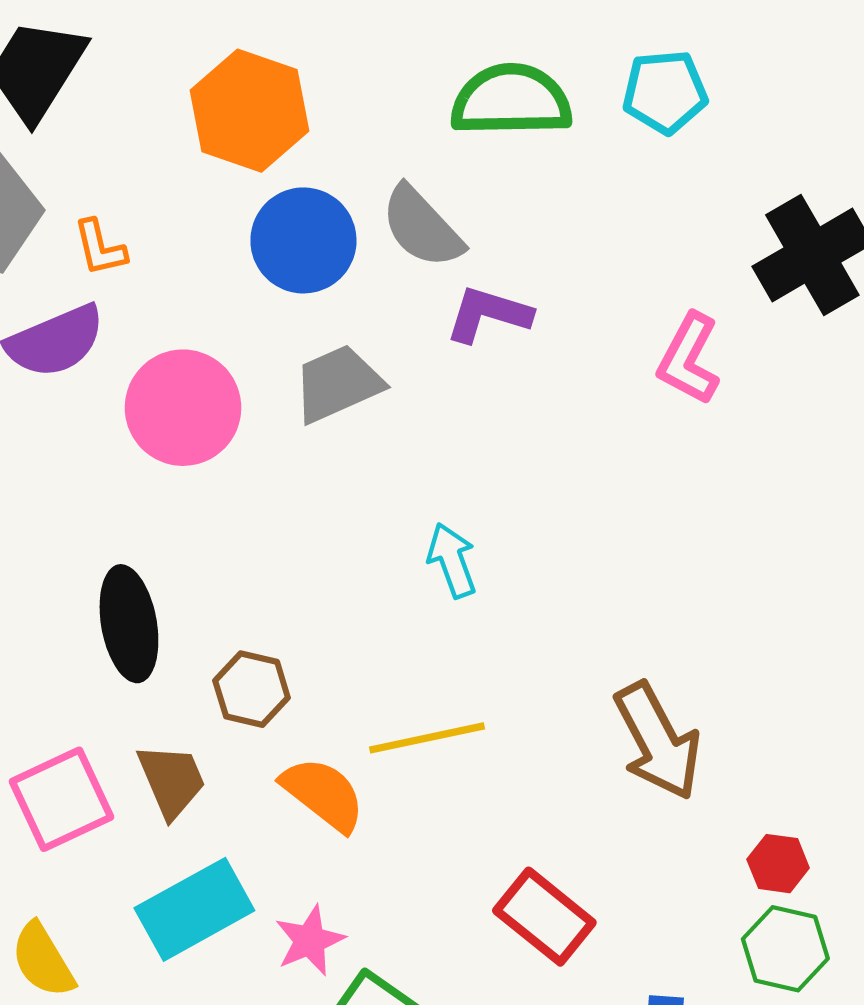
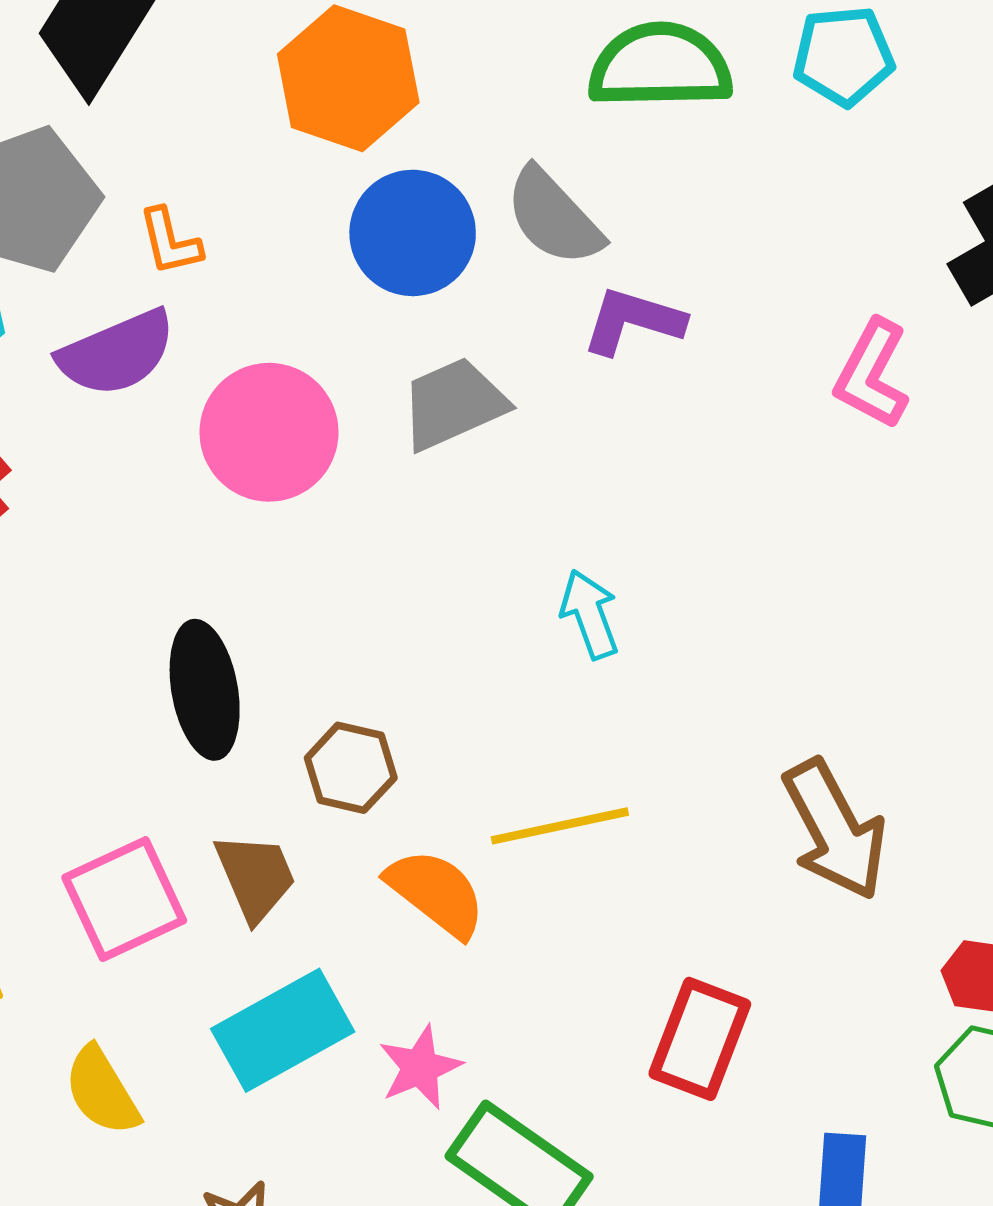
red rectangle: (544, 917) -> (700, 1039), turned 72

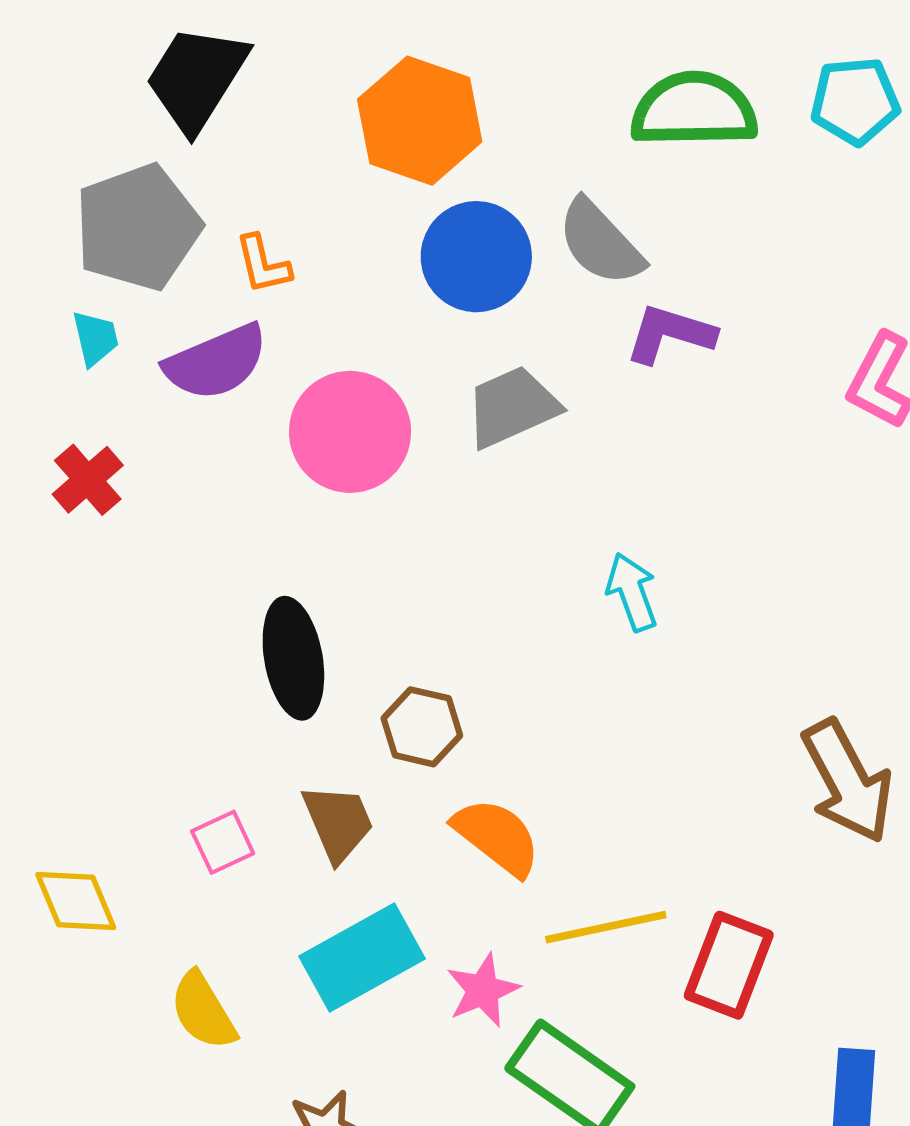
yellow line: (560, 826) -> (606, 927), moved
pink square: (124, 899) -> (223, 842), size x0.6

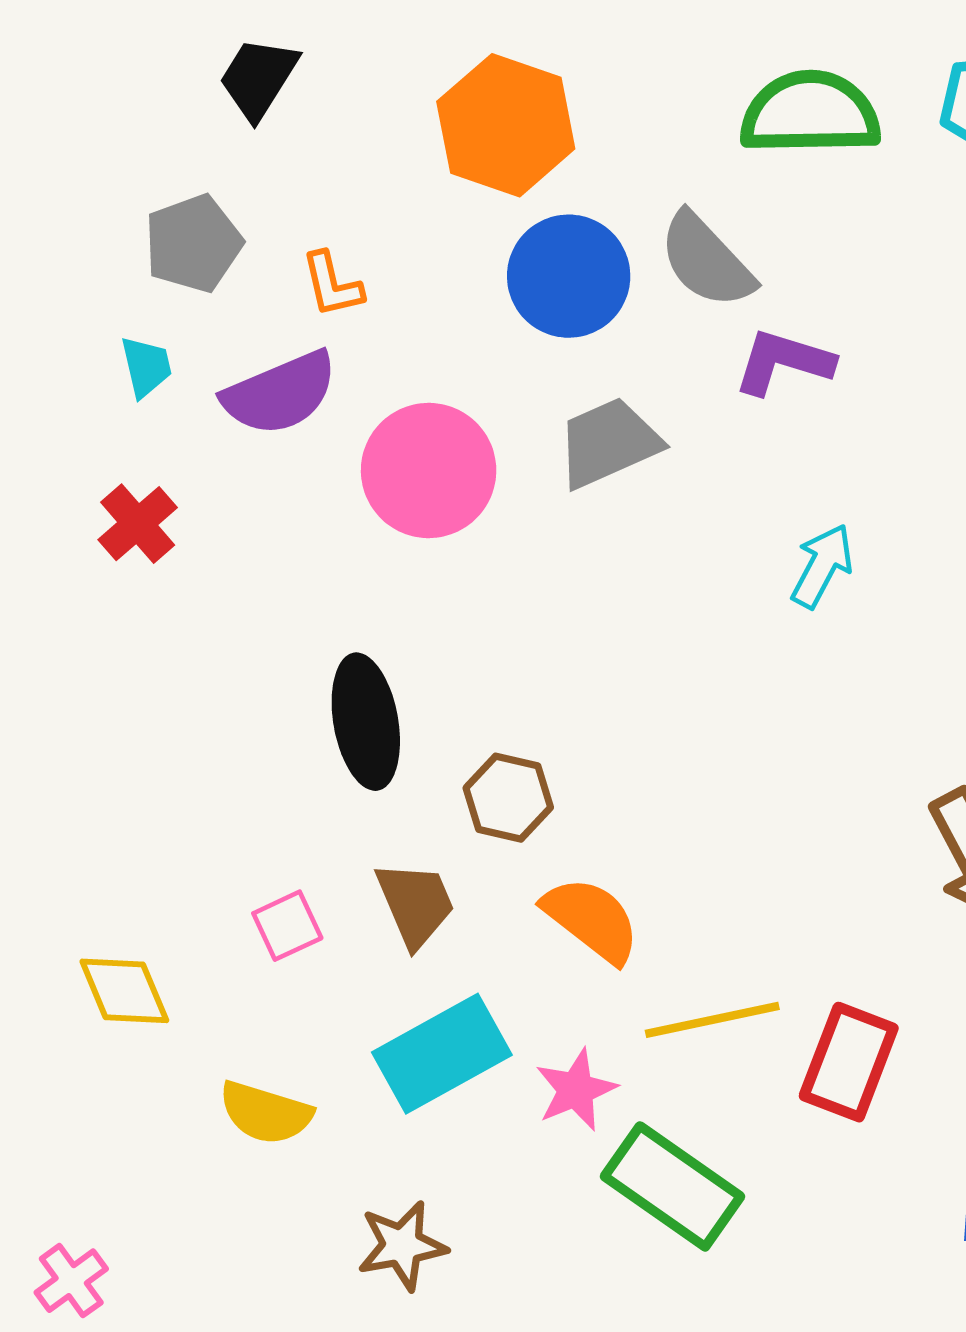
black trapezoid: (197, 78) -> (258, 78), size x0.7
gray pentagon: (138, 227) -> (193, 244), size x0.7
cyan arrow: (632, 592) -> (822, 566), moved, turned 48
yellow semicircle: (203, 1011) -> (266, 1113), turned -42

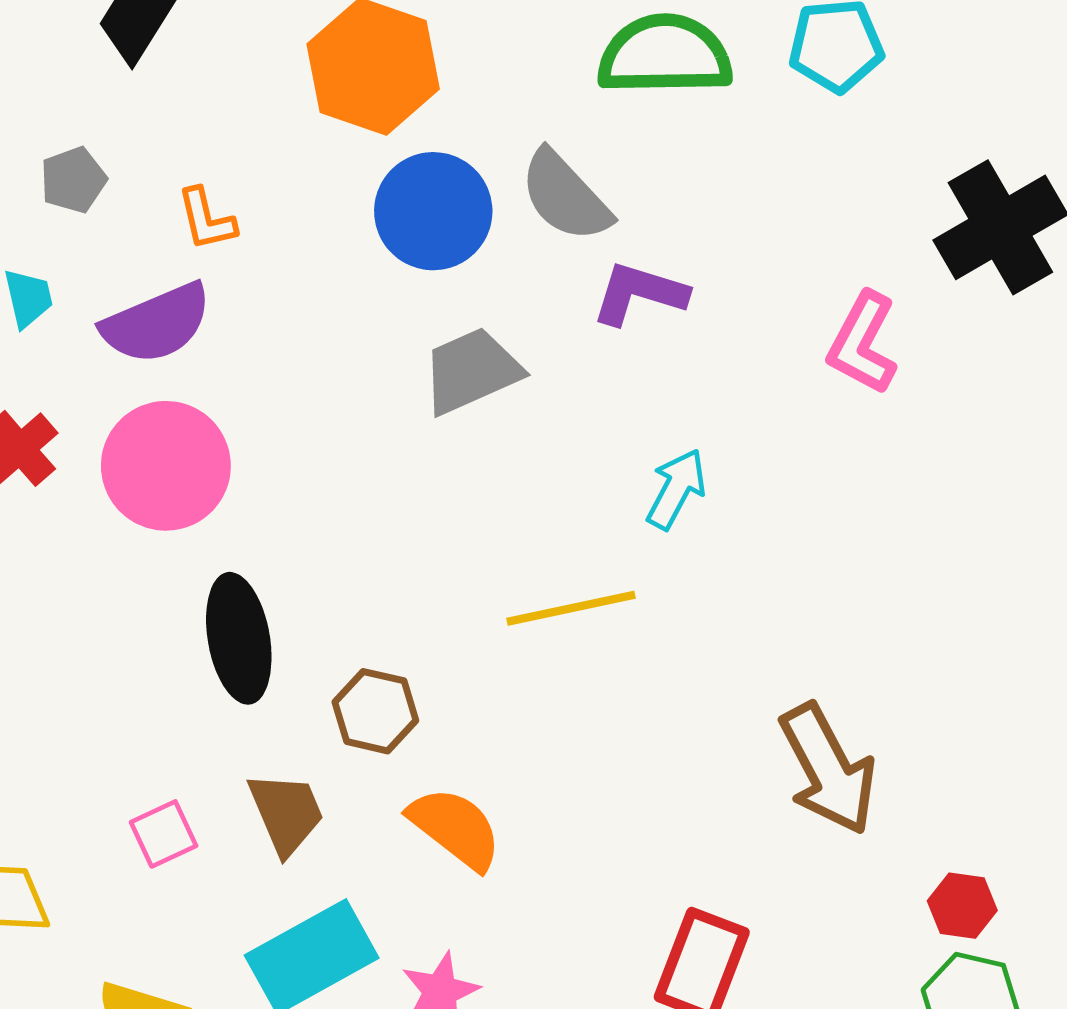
gray pentagon: (193, 244) -> (73, 180), size x0.7
pink circle: (429, 471) -> (166, 466), moved
yellow line: (712, 1020) -> (571, 608), moved

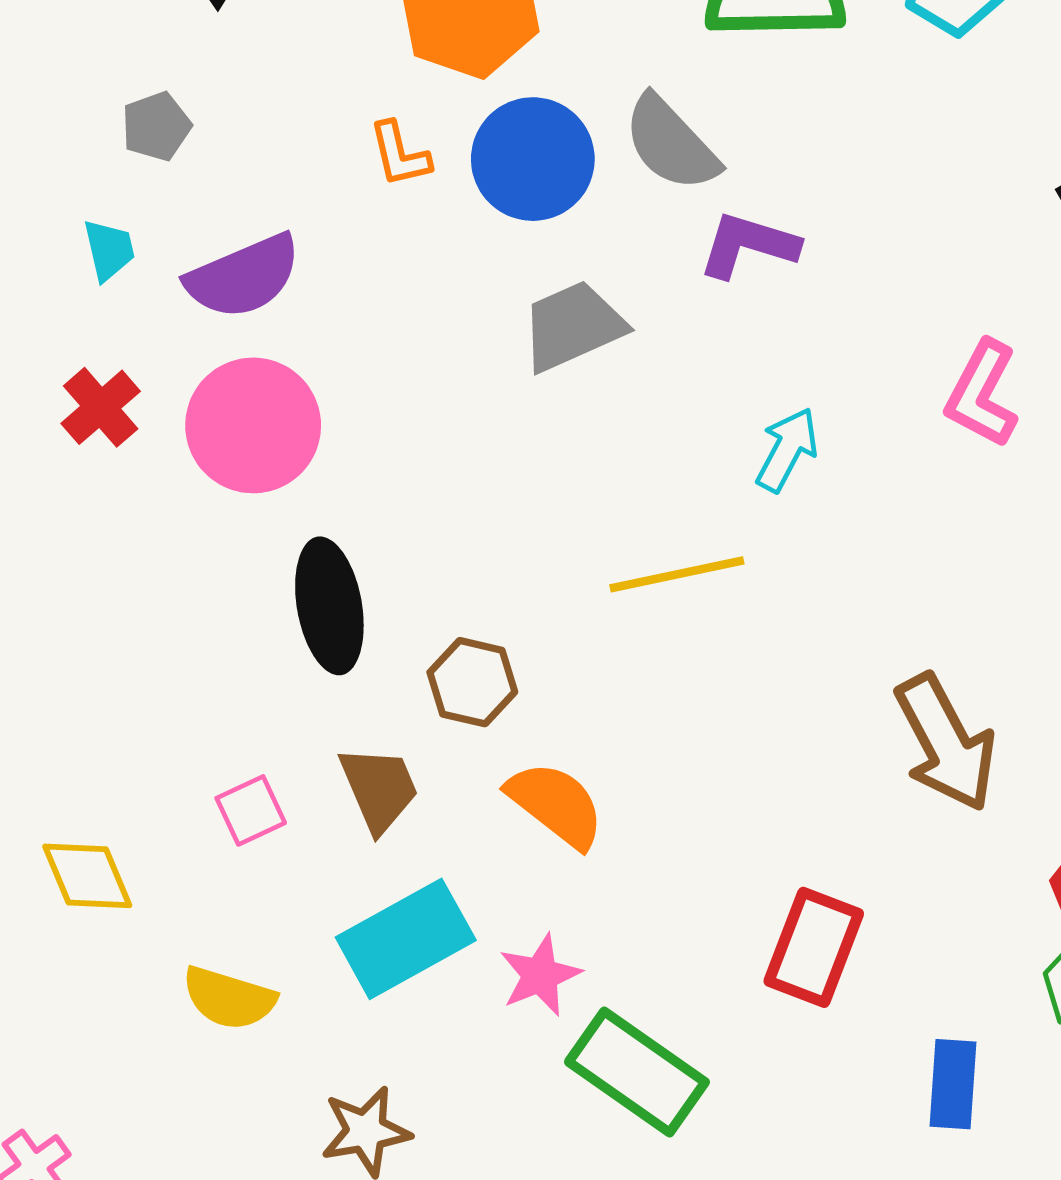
orange L-shape: (206, 219) -> (400, 154), moved
pink L-shape: (863, 343) -> (982, 394), moved

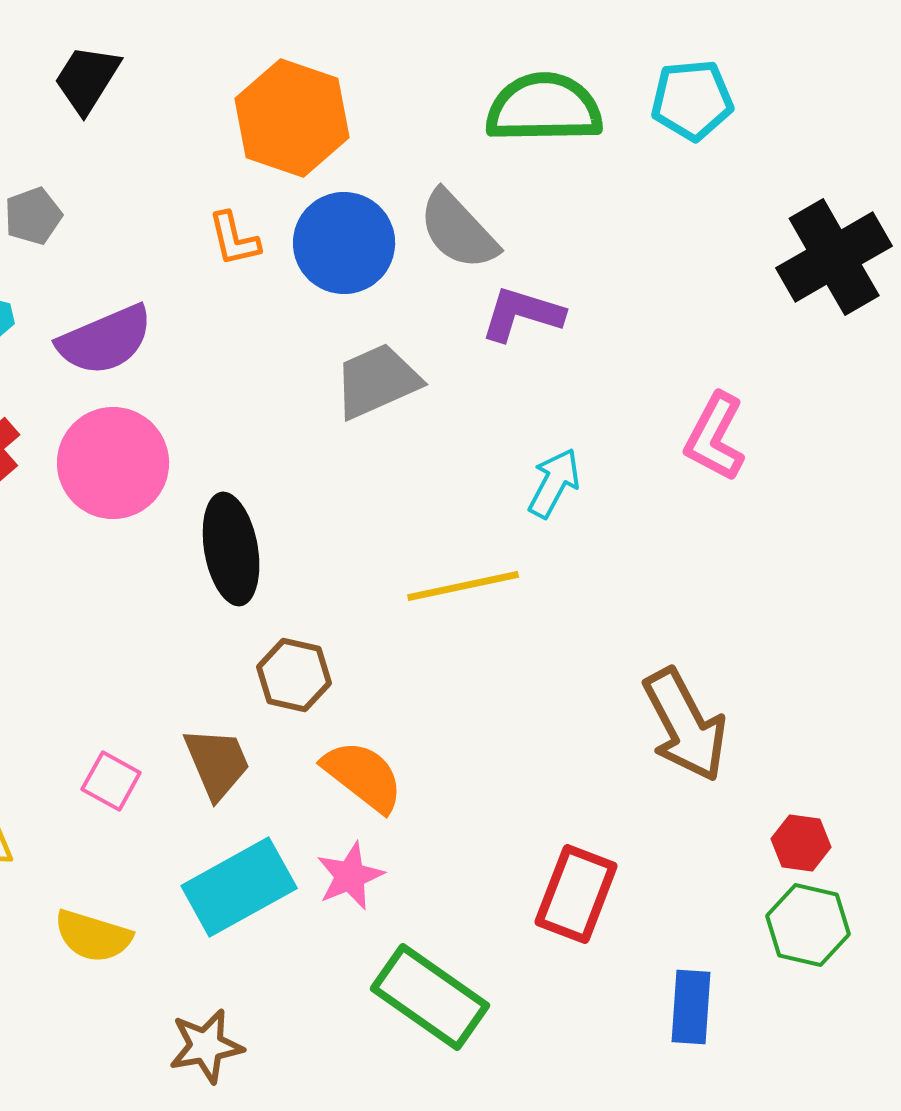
black ellipse: (329, 606) -> (231, 549), moved
pink square: (251, 810) -> (111, 781), turned -36
pink star: (540, 975) -> (350, 876), moved

